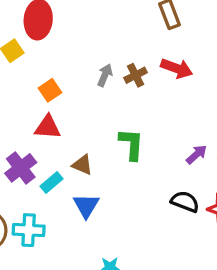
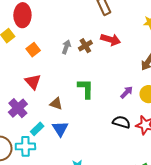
orange square: (50, 90) -> (33, 50), moved
red triangle: (48, 127) -> (33, 82), turned 48
cyan rectangle: (51, 182) -> (37, 129), moved

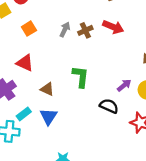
red triangle: (33, 82) -> (25, 63), turned -30
black semicircle: (121, 122) -> (109, 106), moved

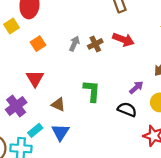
red triangle: (25, 63) -> (35, 78), turned 36
purple arrow: (124, 85) -> (136, 87), moved
black semicircle: (109, 106) -> (127, 109), moved

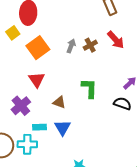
red arrow: (123, 40) -> (116, 40), turned 30
orange square: (38, 44) -> (38, 48), size x1.6
cyan rectangle: (35, 130) -> (39, 127), turned 40

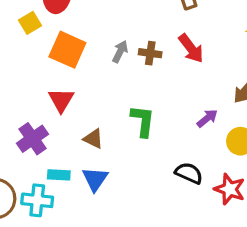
brown cross: (90, 45) -> (150, 53), turned 32
orange square: (38, 48) -> (67, 50), turned -35
black semicircle: (122, 104) -> (189, 173), moved

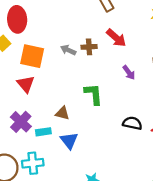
gray arrow: (120, 52) -> (68, 50), turned -80
red triangle: (61, 100) -> (26, 84), moved
purple arrow: (207, 118) -> (129, 73), moved, turned 104
cyan rectangle: (59, 175) -> (43, 132), moved

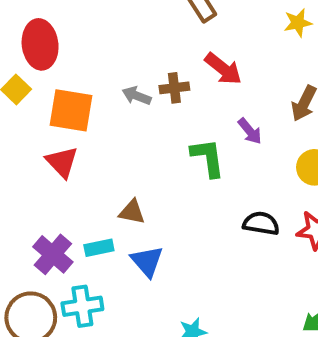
green L-shape: (93, 94) -> (208, 158), moved
purple cross: (21, 122) -> (53, 254), moved

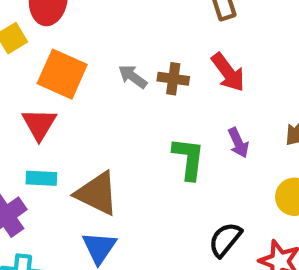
brown triangle: (132, 212) -> (97, 193), size x1.6
black semicircle: (261, 223) -> (225, 240), turned -75
cyan rectangle: (99, 248) -> (41, 178), moved

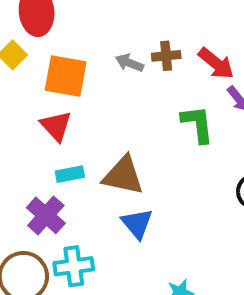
red arrow: (228, 72) -> (216, 63), moved

